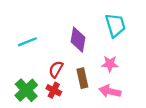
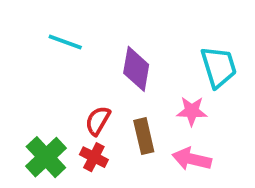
cyan trapezoid: (115, 25) -> (219, 67), moved
cyan line: (27, 42) -> (65, 42), moved, turned 42

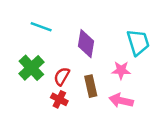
green cross: (46, 157) -> (31, 68), moved

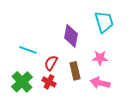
cyan line: (41, 27) -> (28, 50), moved
cyan trapezoid: (138, 42) -> (104, 22), moved
green cross: (31, 68) -> (22, 82), moved

